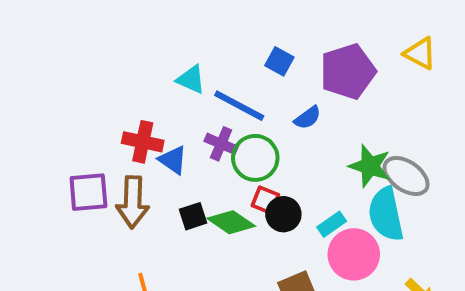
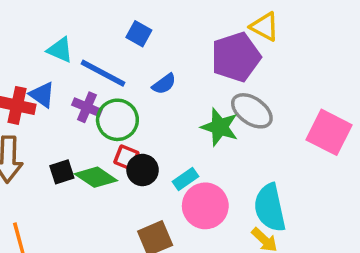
purple pentagon: (348, 71) -> (236, 57), moved
blue triangle: (173, 160) -> (42, 95), moved
gray ellipse: (406, 176) -> (252, 111), moved
cyan semicircle: (386, 214) -> (270, 208), moved

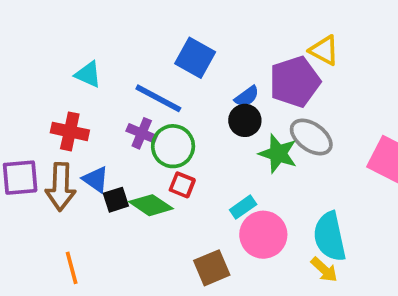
blue square: (139, 34) -> (195, 58), size x1.5
cyan triangle: (60, 50) -> (88, 74), moved
blue semicircle: (164, 84) -> (247, 96), moved
blue triangle: (42, 95) -> (96, 179), moved
black circle: (143, 170) -> (245, 120), moved

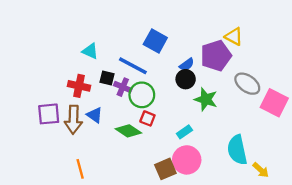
gray ellipse: (311, 137) -> (247, 84), moved
black square: (116, 200) -> (107, 78), moved, turned 32
pink circle: (263, 235) -> (187, 160), moved
yellow arrow: (324, 270) -> (261, 170), moved

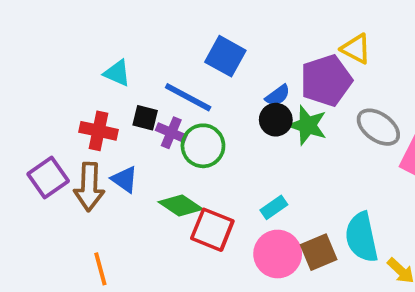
green star: (206, 99) -> (307, 125), moved
purple square: (49, 114) -> (48, 177), turned -30
red square: (147, 118) -> (212, 230), moved, size x1.6
brown square: (165, 169) -> (319, 252), moved

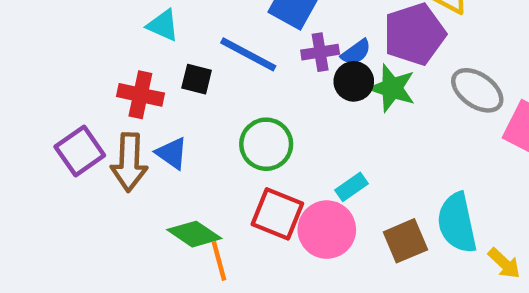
purple cross: (171, 133) -> (320, 52), moved, turned -32
green circle: (203, 146) -> (266, 144), moved
green diamond: (181, 205) -> (194, 234), moved
pink circle: (278, 254) -> (327, 230), moved
orange line: (100, 269) -> (219, 261), moved

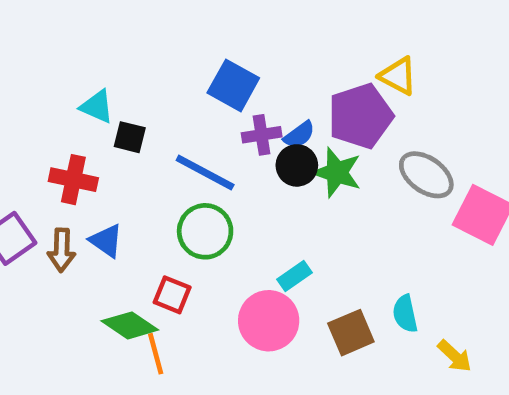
blue line: (248, 54) -> (205, 172), moved
black square: (197, 79) -> (130, 137), moved
brown arrow: (129, 162) -> (62, 250), size x0.7
red square: (277, 214) -> (172, 295), moved, size x0.7
cyan semicircle: (457, 223) -> (405, 314), size x0.6

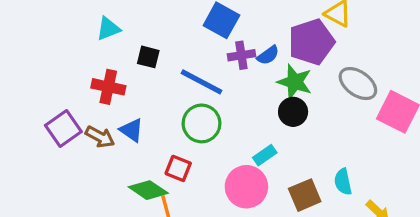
cyan triangle: (97, 107) -> (108, 29), moved, turned -45
black circle: (297, 165) -> (293, 112), moved
brown arrow: (62, 250) -> (100, 137), turned -64

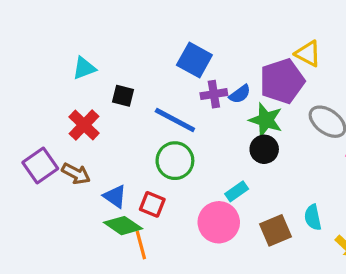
red cross: (108, 87) -> (84, 125), turned 32
blue triangle: (132, 130) -> (115, 196), moved

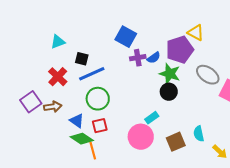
blue line: (175, 120) -> (92, 74), moved, turned -52
green circle: (175, 161) -> (98, 99), moved
brown arrow: (76, 174) -> (53, 107), turned -36
red square: (152, 204) -> (100, 126), turned -35

